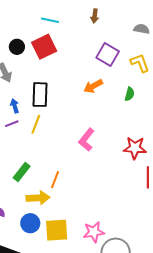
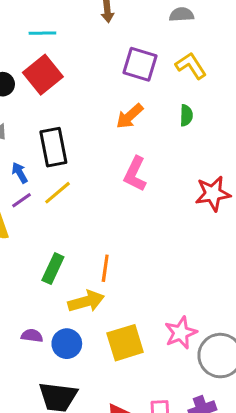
yellow line: (36, 124) -> (57, 193), turned 42
pink L-shape: (86, 140) -> (135, 174), moved
blue circle: (30, 223) -> (67, 344), moved

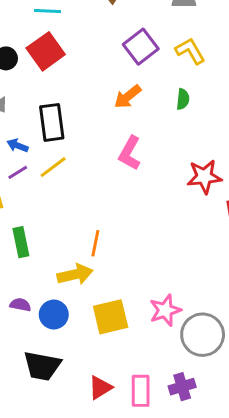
purple square: (140, 64) -> (141, 47), turned 32
blue arrow: (20, 173) -> (18, 146), turned -42
green rectangle: (53, 269) -> (21, 242), moved, turned -40

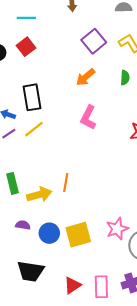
red square: (46, 51) -> (26, 47), size x0.7
yellow arrow: (75, 274) -> (39, 195), moved
purple semicircle: (20, 305) -> (23, 225), moved
blue circle: (54, 315) -> (49, 233), moved

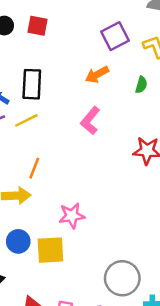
red square: (26, 47) -> (37, 26), turned 36
orange line: (66, 183) -> (34, 168), moved
pink star: (117, 229) -> (72, 216), moved

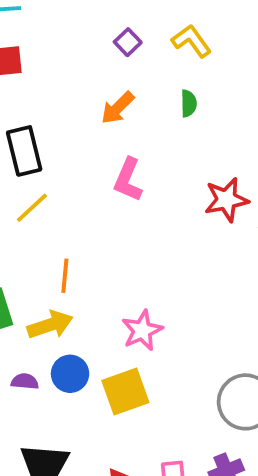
purple square: (115, 36) -> (128, 42), size x0.6
blue circle: (18, 241) -> (70, 374), moved

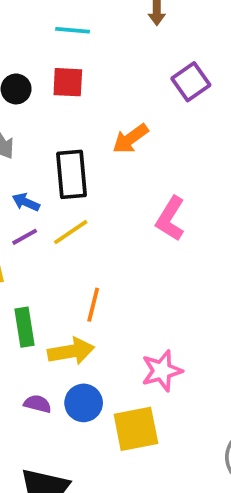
purple square: (128, 42) -> (191, 82), size x1.4
orange arrow: (118, 108) -> (130, 139), moved

